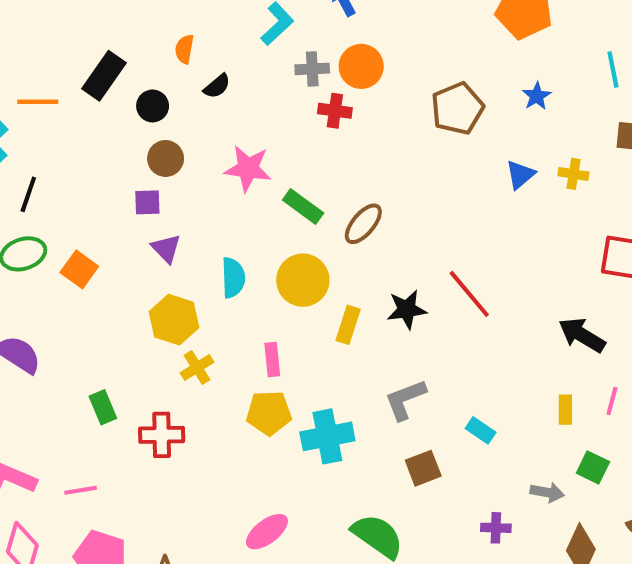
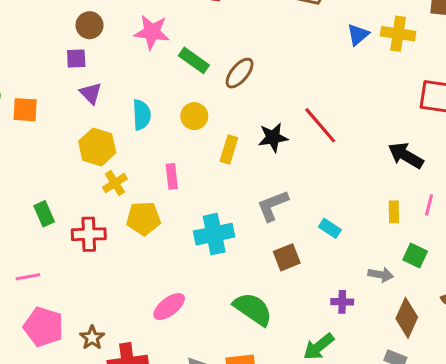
yellow cross: (573, 174) -> (398, 34), size x1.5
orange square: (79, 269) -> (25, 110), turned -32
yellow circle: (303, 280) -> (194, 116), size x0.7
yellow pentagon: (269, 413) -> (143, 218), moved

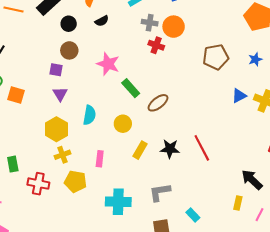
yellow rectangle: (394, 212) -> (238, 203), moved

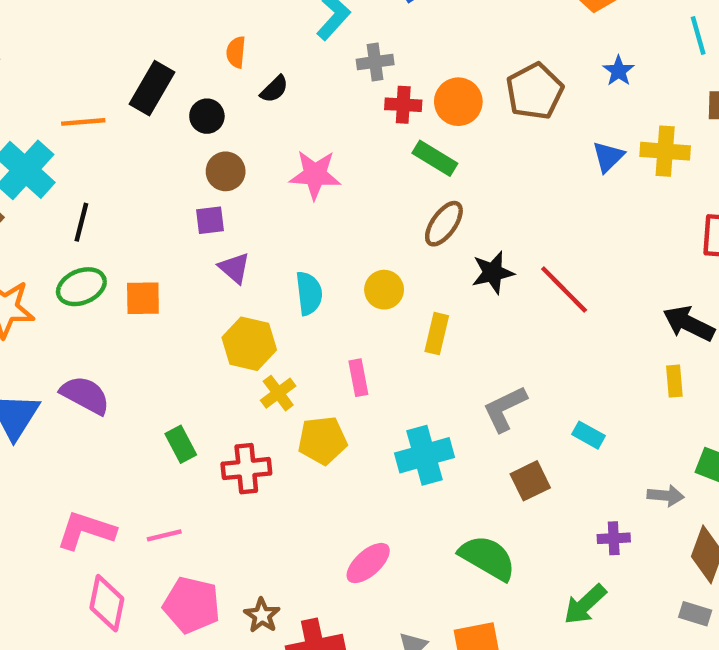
orange circle: (174, 27) -> (458, 102), moved
green rectangle: (131, 88) -> (435, 158), moved
black star: (170, 149) -> (493, 273), moved

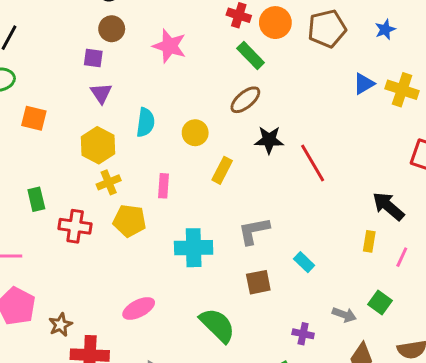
orange square: (143, 298) -> (34, 118), moved

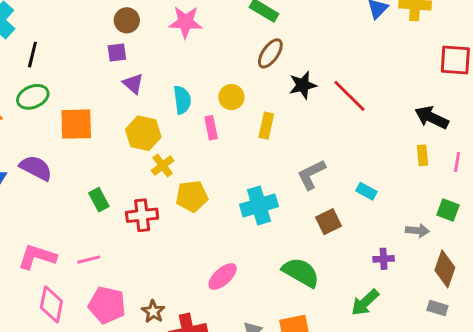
orange square: (34, 118) -> (76, 124), size x1.4
pink rectangle: (163, 186) -> (211, 128), moved

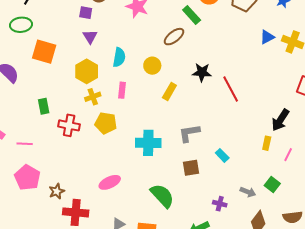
brown ellipse: (270, 53) -> (174, 37), moved
black arrow: (432, 118) -> (280, 120), turned -100
pink rectangle: (211, 128) -> (122, 90), moved

